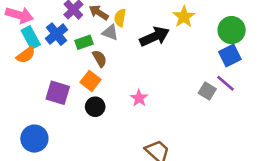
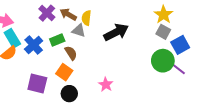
yellow star: (184, 17) -> (163, 15), moved
green circle: (232, 30) -> (163, 61), moved
blue cross: (56, 34) -> (34, 45), moved
gray square: (207, 91) -> (163, 32), moved

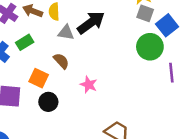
gray triangle: (79, 31) -> (66, 33), moved
brown semicircle: (71, 53) -> (61, 61), moved
purple line: (178, 68) -> (171, 73), moved, turned 56

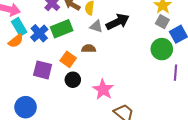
green rectangle: (25, 42) -> (62, 29), size x1.5
brown semicircle: (61, 61) -> (89, 49), turned -56
pink star: (89, 85) -> (103, 89), moved, size x1.5

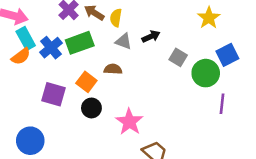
black arrow: (118, 22) -> (151, 36), size x0.6
gray square: (162, 22) -> (178, 57), moved

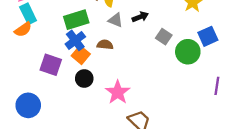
blue cross: (51, 48) -> (75, 40), moved
purple line: (222, 104) -> (217, 86), moved

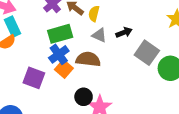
gray square: (164, 37) -> (147, 53), size x1.5
brown semicircle: (105, 45) -> (88, 59), size x1.5
black circle: (84, 78) -> (84, 97), moved

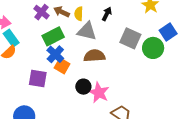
black arrow: (124, 32) -> (107, 14), moved, turned -32
gray triangle: (99, 35) -> (87, 31), size x1.5
brown semicircle: (88, 59) -> (94, 56), moved

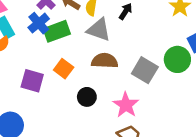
gray square: (130, 38) -> (145, 70), moved
blue cross: (55, 54) -> (39, 23), moved
pink star: (99, 93) -> (126, 105), moved

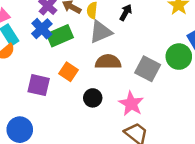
gray triangle: (99, 30) -> (101, 32), turned -40

